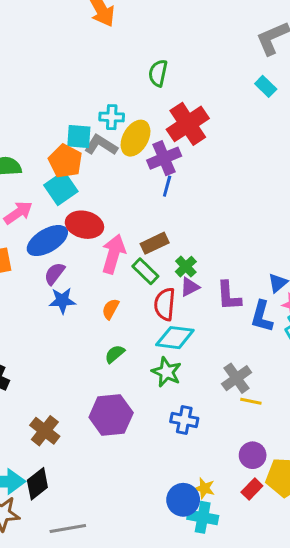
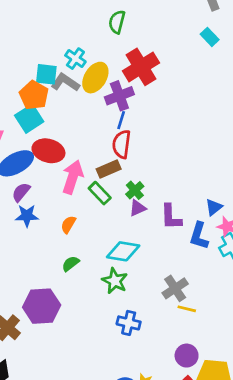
cyan cross: (112, 117) -> (75, 59), turned 30
red semicircle: (165, 304) -> (122, 144), moved
purple hexagon: (111, 415) -> (42, 306), moved

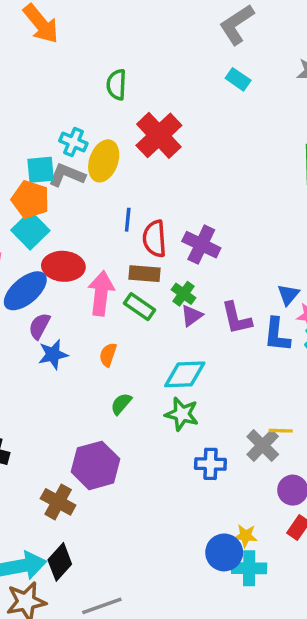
purple cross: (119, 96) -> (201, 245), moved, turned -32
blue line: (121, 120) -> (128, 220), moved
brown rectangle: (109, 169) -> (145, 274), turned 40
gray cross: (175, 288) -> (263, 445), moved

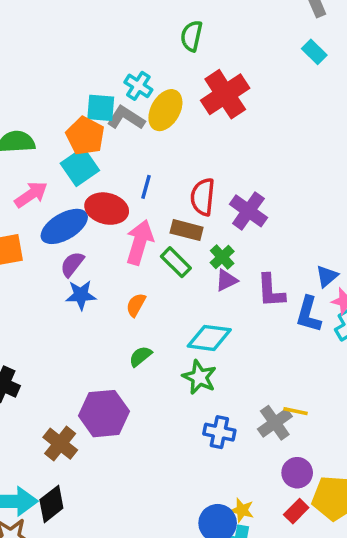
blue line: (128, 220) -> (146, 187), moved

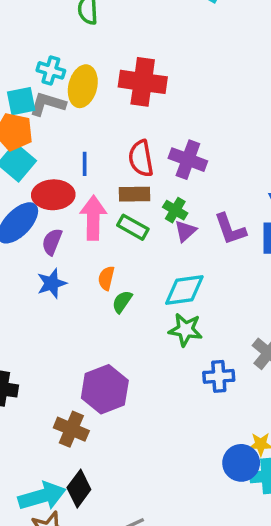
red cross: (225, 94) -> (143, 82), moved, turned -33
purple semicircle: (72, 264) -> (52, 242), moved
green semicircle: (140, 356) -> (122, 302), moved

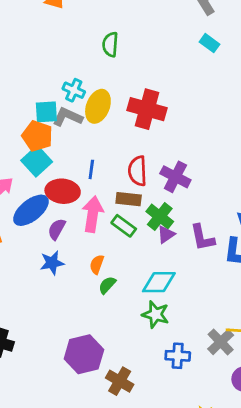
green cross: (175, 210) -> (160, 216), size x1.4
brown cross: (71, 429) -> (120, 381), moved

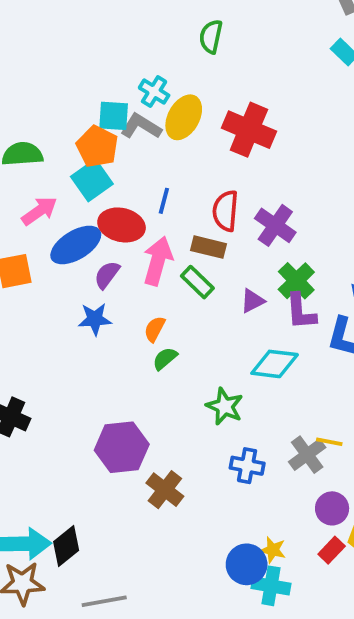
green cross: (160, 216) -> (296, 281), moved
cyan diamond: (159, 282) -> (275, 364), moved

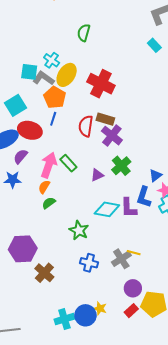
orange pentagon: (97, 147) -> (55, 98), moved
brown rectangle: (209, 247) -> (105, 119), moved
pink arrow: (158, 261) -> (49, 165), moved
purple L-shape: (301, 312) -> (129, 208), moved
cyan cross: (271, 586) -> (64, 319), moved, turned -30

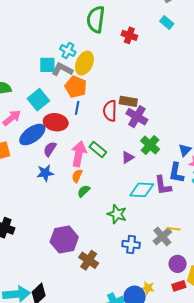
green semicircle: (84, 33) -> (96, 19), size x1.5
red cross: (101, 84) -> (129, 35), moved, size x0.6
red rectangle: (131, 311) -> (179, 286), turned 32

